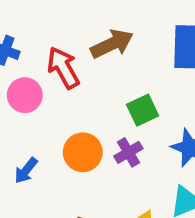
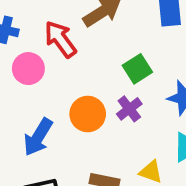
blue arrow: (26, 171) -> (38, 137), size x1.5

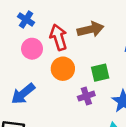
orange circle: (88, 114) -> (63, 69), moved

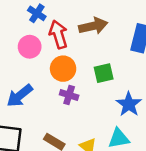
blue cross: (26, 19) -> (37, 13), moved
purple cross: (86, 96) -> (69, 95), moved, turned 35

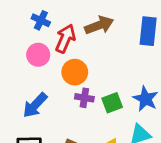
red arrow: (58, 34) -> (65, 39), turned 48
green square: (104, 73) -> (112, 103), moved

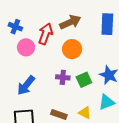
blue cross: (41, 20) -> (15, 27), moved
orange circle: (75, 72) -> (72, 49), moved

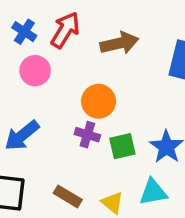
red arrow: (46, 34) -> (65, 30), moved
orange circle: (72, 49) -> (99, 101), moved

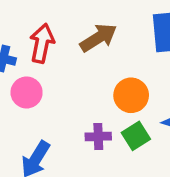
orange circle: (99, 101) -> (131, 95), moved

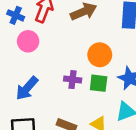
green square: (136, 136) -> (99, 83), turned 30

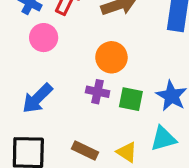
orange circle: (100, 55) -> (111, 57), moved

